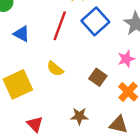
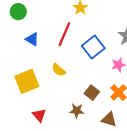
blue square: (95, 21) -> (93, 47), moved
brown square: (98, 77) -> (92, 93), moved

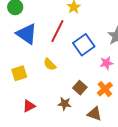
blue triangle: (32, 39) -> (27, 34), size x1.6
yellow square: (27, 81) -> (19, 73), size x0.7
red triangle: (39, 115) -> (29, 106), turned 40

